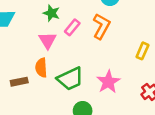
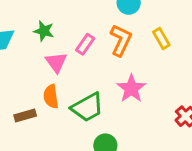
green star: (51, 13) -> (44, 31), moved
yellow rectangle: (142, 51) -> (161, 39), moved, turned -49
pink star: (108, 82) -> (131, 89), moved

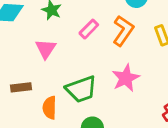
pink triangle: (56, 62) -> (46, 49), moved
orange semicircle: (51, 96) -> (50, 108), moved

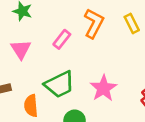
pink rectangle: (89, 29) -> (62, 39), moved
pink star: (126, 78) -> (103, 88), moved

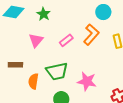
pink star: (103, 88) -> (87, 81), turned 30

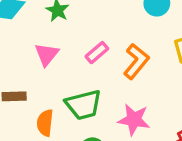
orange L-shape: (91, 35) -> (136, 61), moved

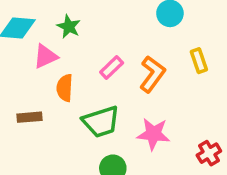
pink triangle: (47, 54) -> (45, 56), moved, turned 30
orange semicircle: (45, 123) -> (65, 88), moved

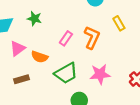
pink triangle: (45, 56) -> (18, 48), moved
orange semicircle: (65, 88) -> (40, 57), turned -63

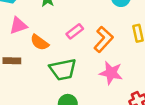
pink star: (100, 74) -> (111, 73), moved

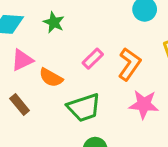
brown rectangle: (12, 61) -> (20, 104), turned 56

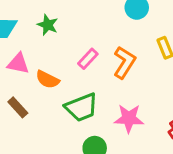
pink triangle: (22, 60) -> (18, 63), turned 40
pink star: (144, 104) -> (129, 118), moved

